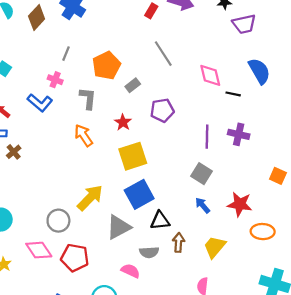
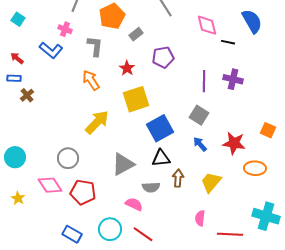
orange square: (278, 176) -> (268, 130), moved
blue square: (139, 194) -> (160, 128), moved
yellow arrow: (90, 198) -> (97, 122), moved

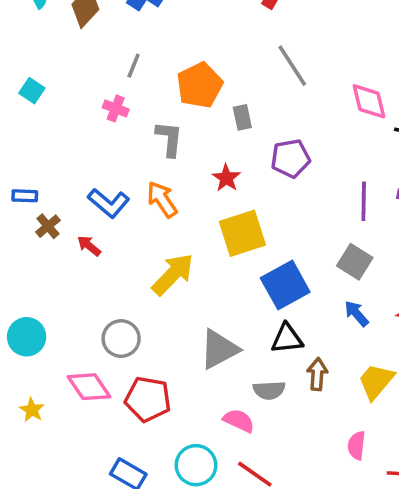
gray rectangle: (136, 34) -> (242, 117), turned -64
blue L-shape: (51, 50) -> (109, 203), moved
red arrow: (17, 58) -> (89, 246), moved

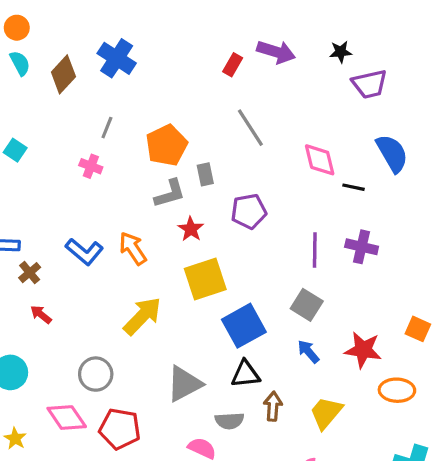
gray L-shape: (169, 139) -> (170, 194), moved, turned 68
red arrow: (89, 246) -> (41, 314), moved

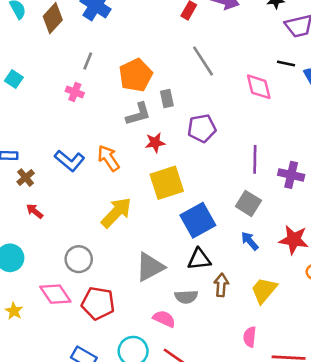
black line: (353, 187) -> (286, 64), moved
red star: (191, 229) -> (155, 143), turned 30
purple cross: (362, 247) -> (291, 175), moved

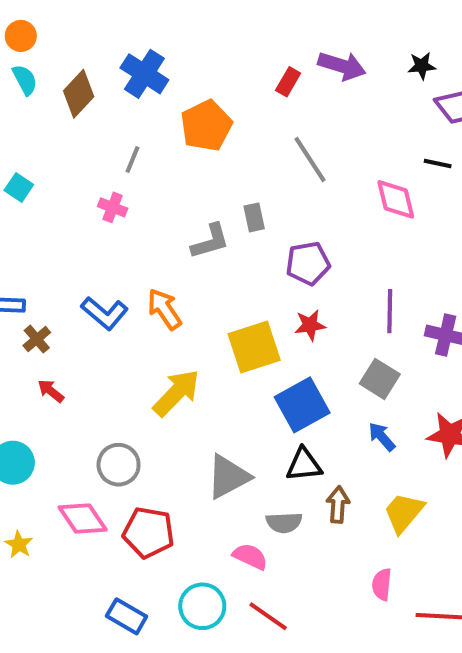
orange pentagon: (136, 75) -> (206, 126), moved
red star: (155, 143) -> (310, 325), moved

